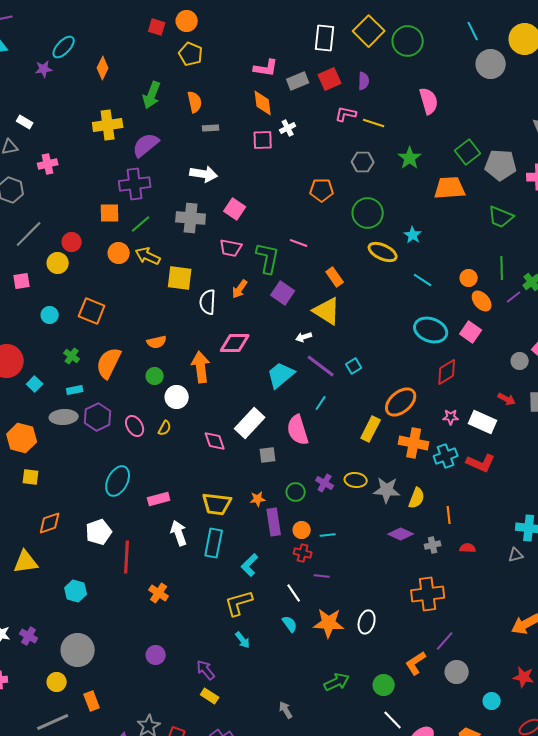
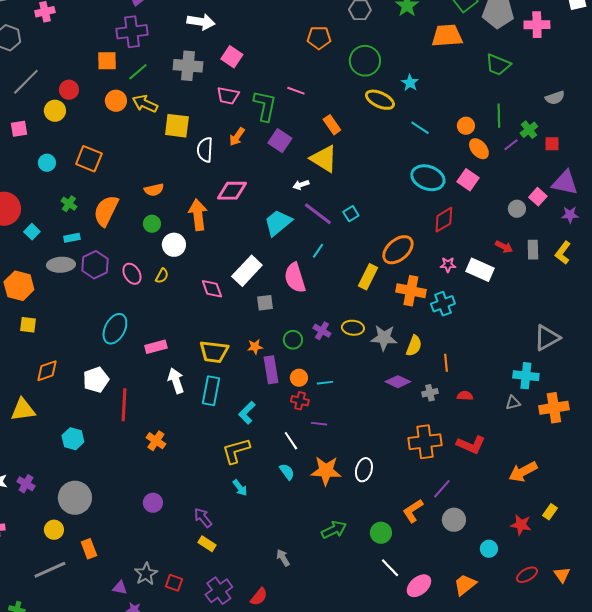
red L-shape: (481, 463) -> (471, 445), moved

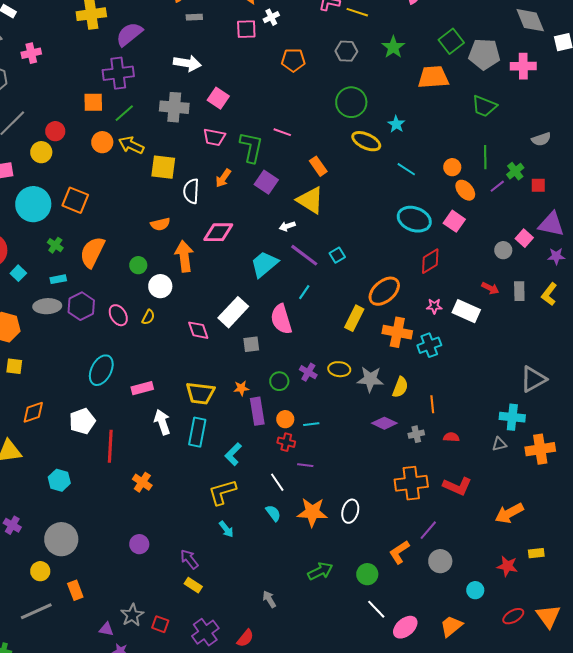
orange pentagon: (319, 38) -> (293, 60), moved
cyan circle: (47, 163) -> (33, 204), size x2.0
orange semicircle: (154, 190) -> (160, 224), moved
yellow rectangle: (550, 512) -> (536, 553), turned 49
orange triangle: (562, 575) -> (548, 616), size x1.5

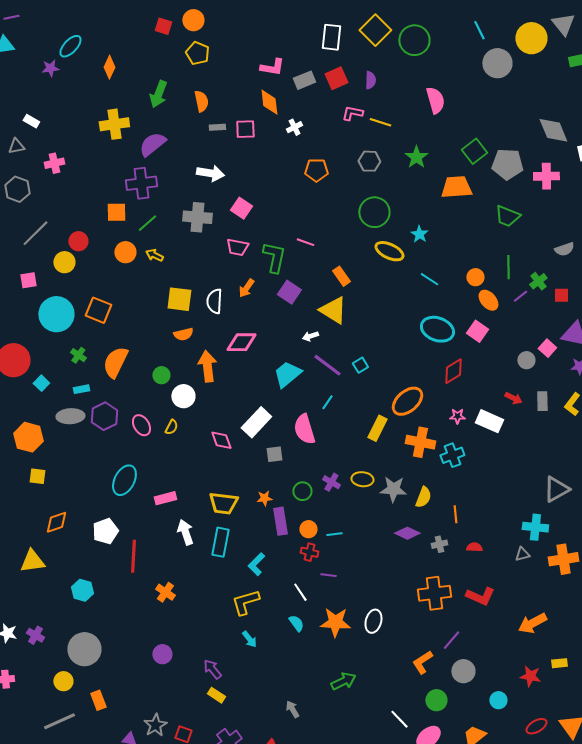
pink square: (246, 29) -> (245, 129), moved
yellow arrow: (131, 145) -> (154, 255), size x0.7
yellow square: (163, 167) -> (179, 299), moved
green circle: (367, 574) -> (436, 700), moved

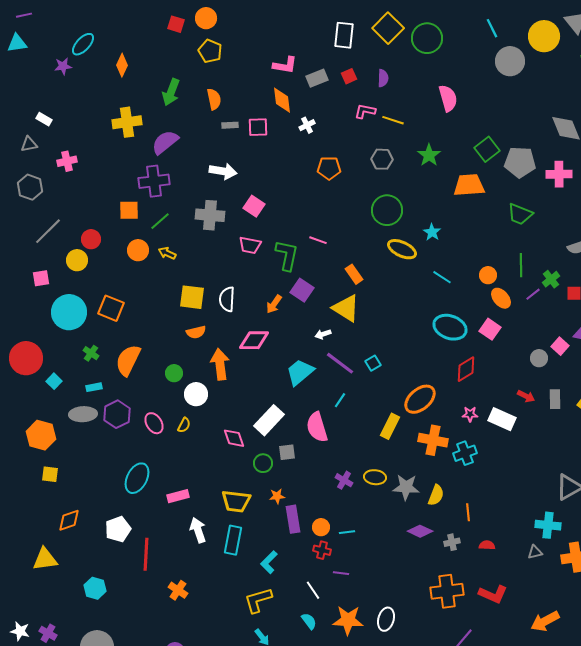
red square: (336, 78) -> (349, 76), size x0.7
orange arrow: (246, 288) -> (274, 304), moved
green circle: (302, 491) -> (263, 463), moved

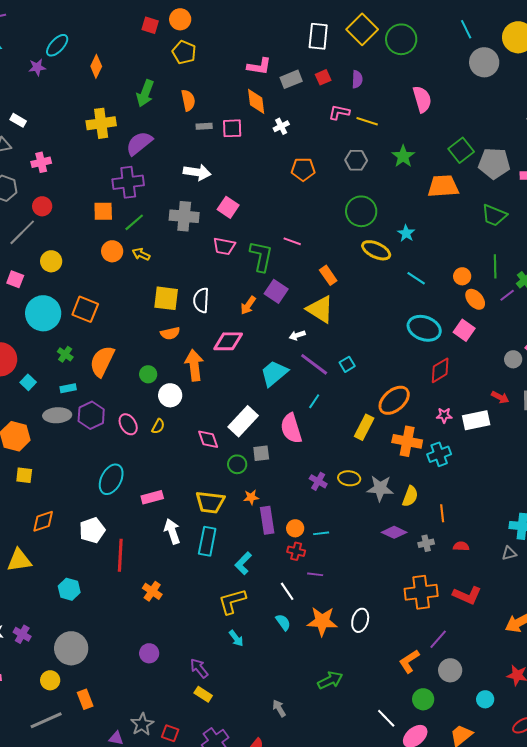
red circle: (91, 239) -> (42, 206), moved
pink square: (41, 278) -> (15, 279), turned 30
white rectangle: (502, 419) -> (476, 420), turned -36

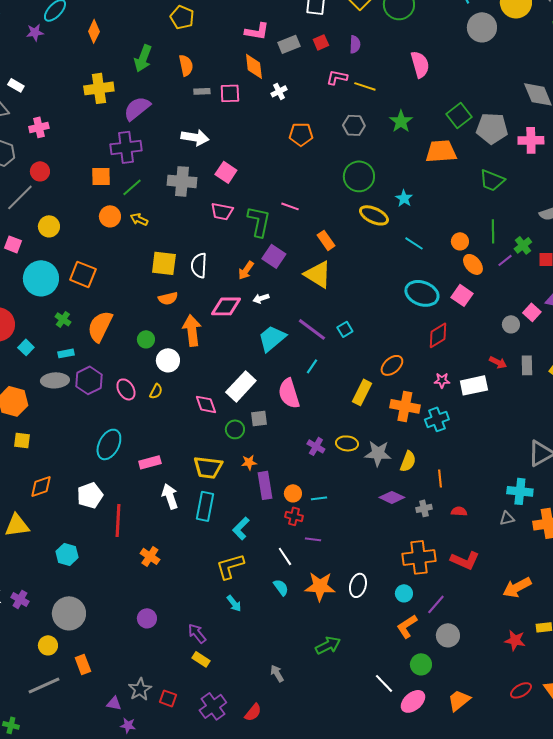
white arrow: (297, 335) -> (261, 298), moved
orange ellipse: (394, 400) -> (392, 365), size x0.7
cyan circle: (485, 699) -> (404, 593), moved

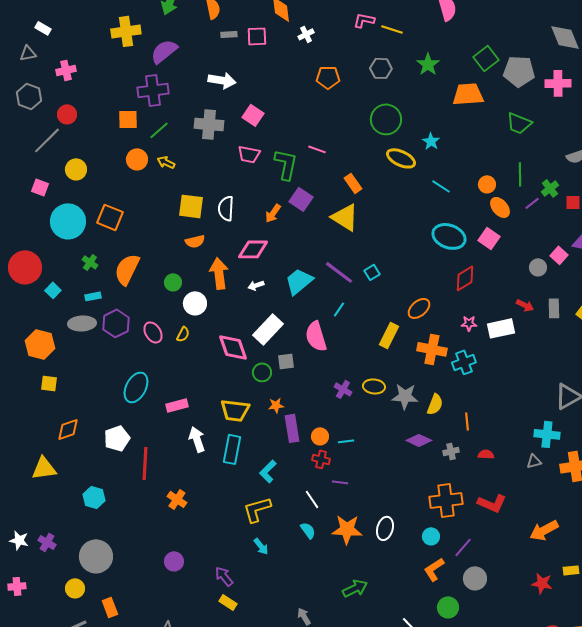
white arrow: (261, 298) -> (256, 285), moved
pink diamond: (206, 404) -> (233, 347), size x1.4

